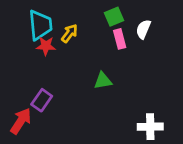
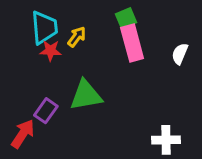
white semicircle: (143, 29) -> (180, 54), moved
pink rectangle: (120, 39) -> (132, 43), size x1.6
green triangle: (103, 81) -> (86, 95), moved, size x1.6

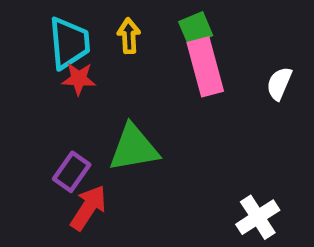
yellow arrow: (77, 37) -> (129, 36), moved, turned -40
red arrow: (23, 134) -> (88, 208), moved
white cross: (166, 140) -> (258, 217), turned -32

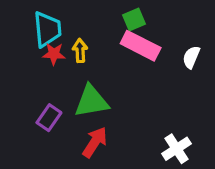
yellow arrow: (129, 36) -> (80, 51), moved
pink rectangle: (205, 67) -> (141, 46), turned -48
red arrow: (88, 208) -> (95, 142), moved

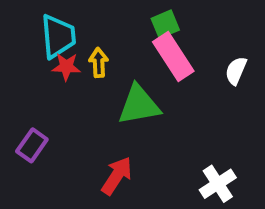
pink rectangle: (141, 46) -> (173, 57), turned 30
green triangle: (91, 101) -> (139, 105), moved
purple rectangle: (49, 118) -> (32, 145), moved

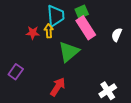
cyan trapezoid: (58, 36) -> (56, 16), moved
green triangle: (139, 105) -> (69, 52), turned -30

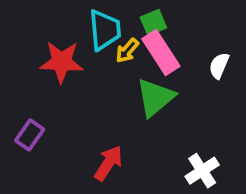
yellow arrow: (49, 31) -> (127, 51), moved, turned -136
red star: (33, 33) -> (62, 62), size x1.6
green triangle: (69, 52) -> (155, 97), moved

